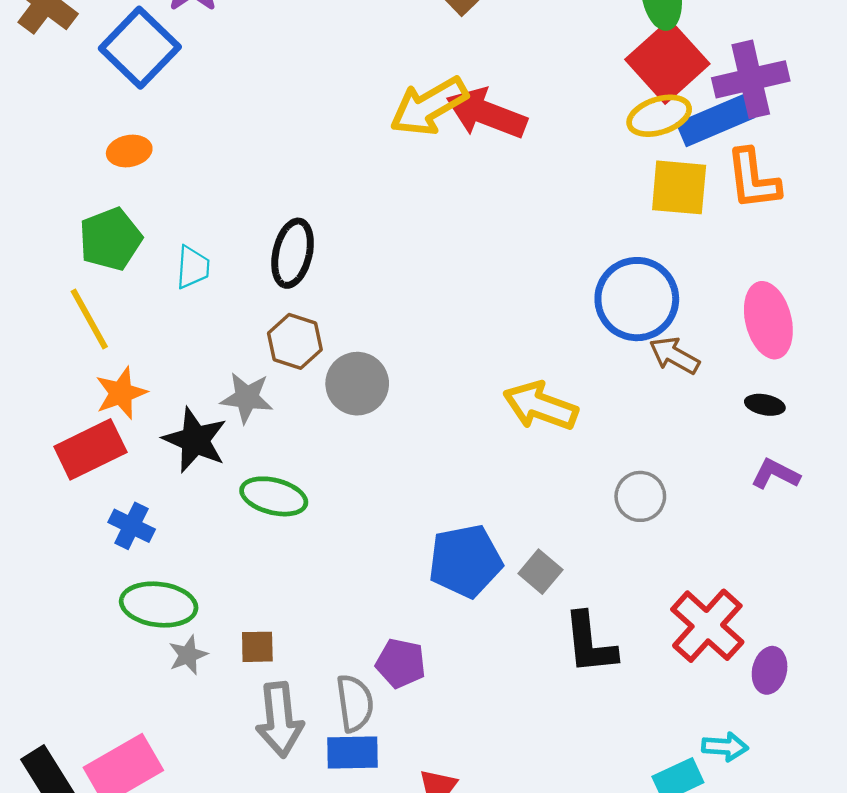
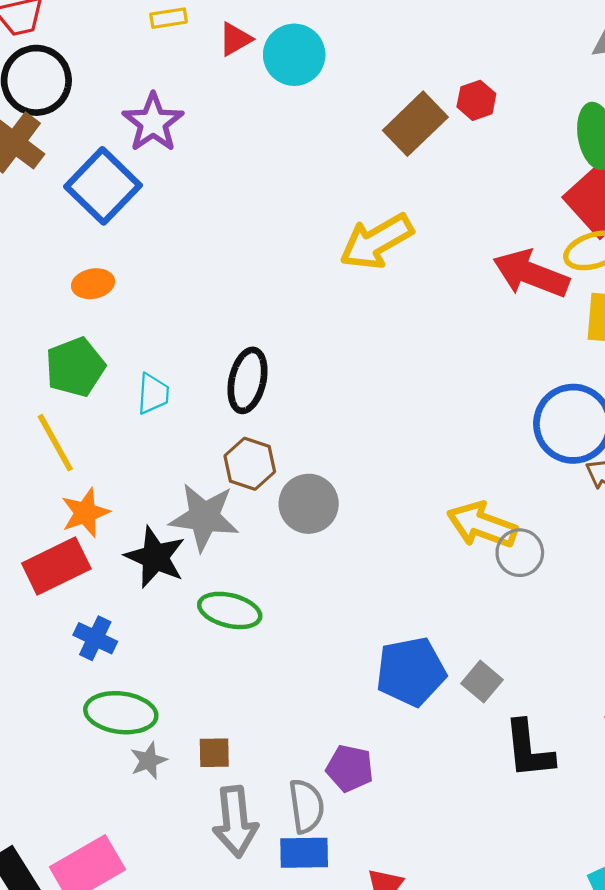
red arrow: (486, 113) -> (531, 274), moved
gray star: (247, 398) -> (204, 517), size x1.4
gray circle: (640, 496) -> (520, 553), moved

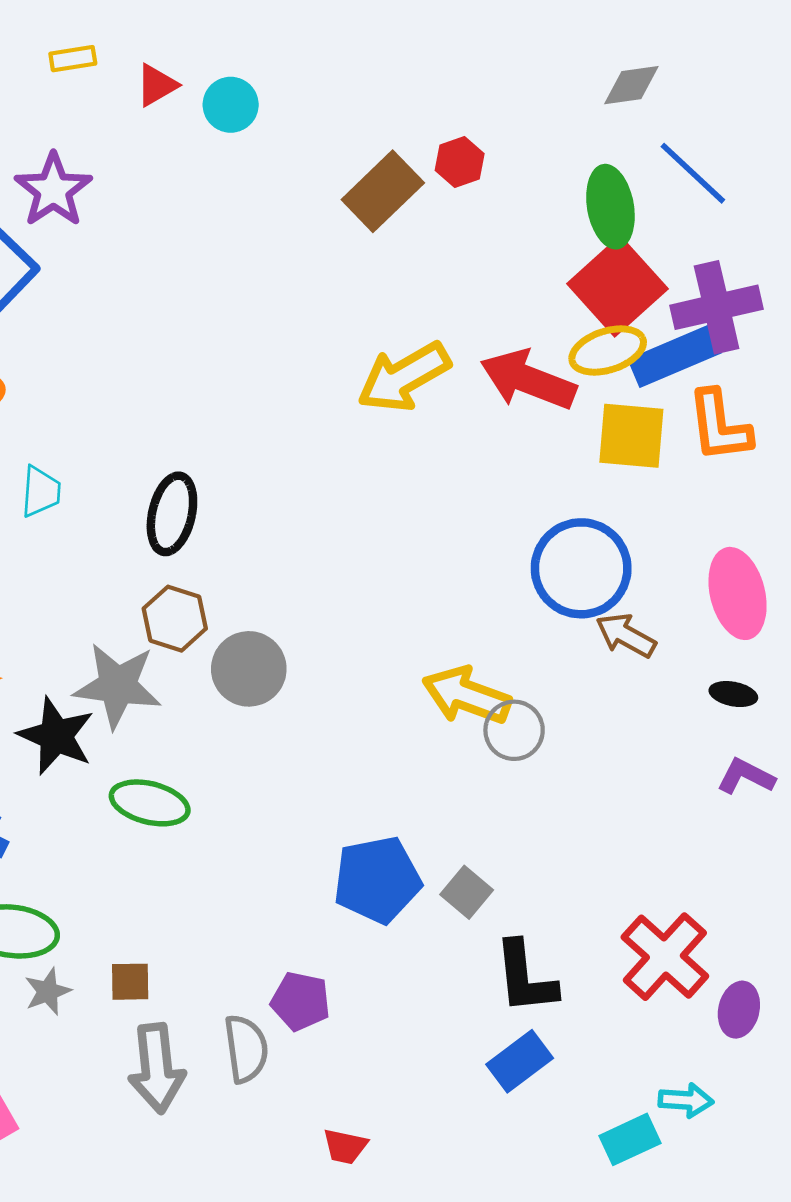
cyan circle: (294, 55) -> (231, 105), size x0.7
yellow arrow: (376, 241) -> (404, 377), moved
cyan trapezoid: (153, 394) -> (41, 492), moved
blue rectangle: (304, 853) -> (520, 1061), moved, turned -36

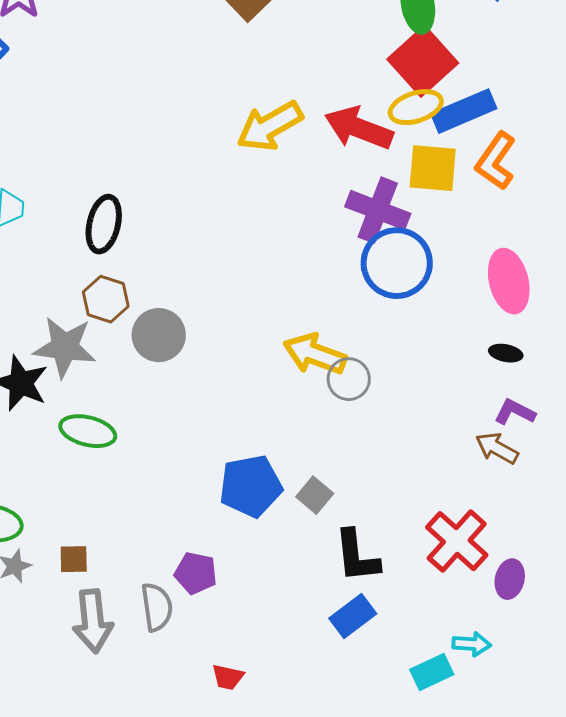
purple cross: (717, 307) -> (378, 210), moved, turned 34
orange L-shape: (719, 426) -> (496, 161), turned 42
brown arrow: (626, 635) -> (497, 448), moved

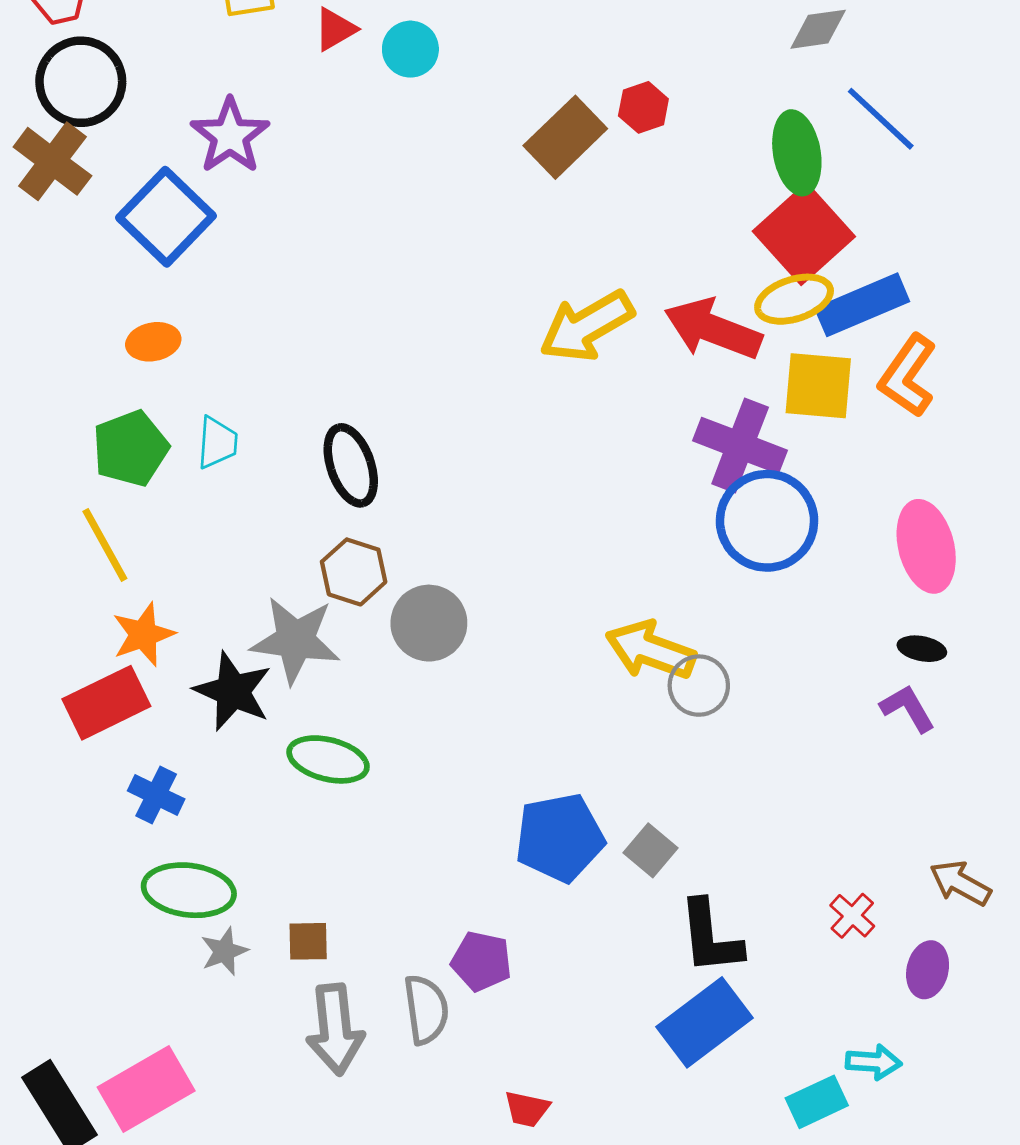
black ellipse: (104, 224) -> (351, 465), turned -32
purple L-shape: (515, 412) -> (908, 708), moved, turned 33
brown arrow: (497, 448) -> (960, 883), moved
red cross: (457, 541) -> (852, 916), size x0.5
blue rectangle: (353, 616) -> (705, 1022), size x1.4

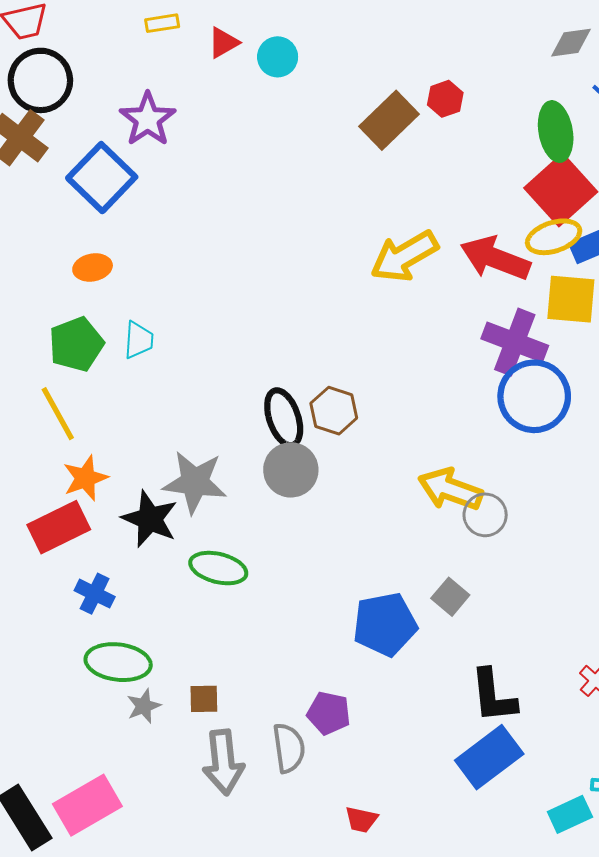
black ellipse: (351, 465) -> (284, 418), moved
brown hexagon: (354, 572) -> (334, 411), moved
gray square: (651, 850) -> (450, 597), moved

